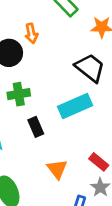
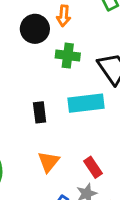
green cross: (19, 94) -> (68, 56), moved

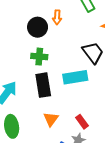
green cross: (68, 56) -> (39, 57), moved
black rectangle: (40, 112) -> (43, 85), size x1.6

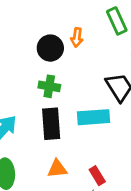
orange triangle: (51, 119) -> (57, 169), turned 42

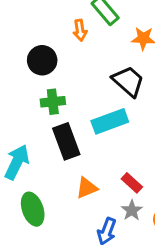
orange arrow: (77, 37) -> (80, 30), moved

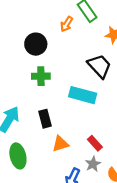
orange arrow: (80, 30) -> (67, 24), turned 35
cyan rectangle: (110, 121) -> (83, 95), turned 30
black rectangle: (66, 141) -> (45, 119), moved, size x0.7

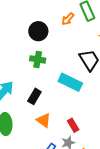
black rectangle: (45, 119) -> (34, 96), turned 35
orange triangle: (60, 144) -> (44, 120), turned 42

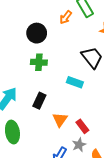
cyan rectangle: (70, 82) -> (75, 82), size x0.7
orange triangle: (44, 120) -> (60, 120), moved, turned 35

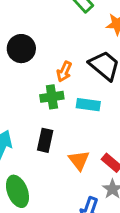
orange arrow: (66, 17) -> (64, 72), moved
green cross: (39, 62) -> (52, 97), moved

